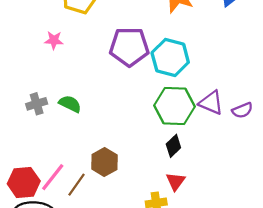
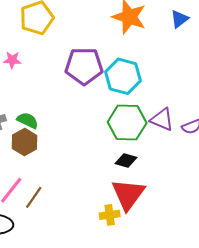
black diamond: (173, 146) -> (126, 160), turned 60
brown hexagon: (104, 162) -> (25, 142), moved
red triangle: (176, 181) -> (128, 194), size x1.8

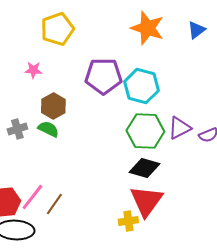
purple triangle: (162, 119) -> (179, 128), turned -50
brown hexagon: (25, 142) -> (53, 106), moved
black diamond: (126, 160) -> (144, 168), size x1.4

